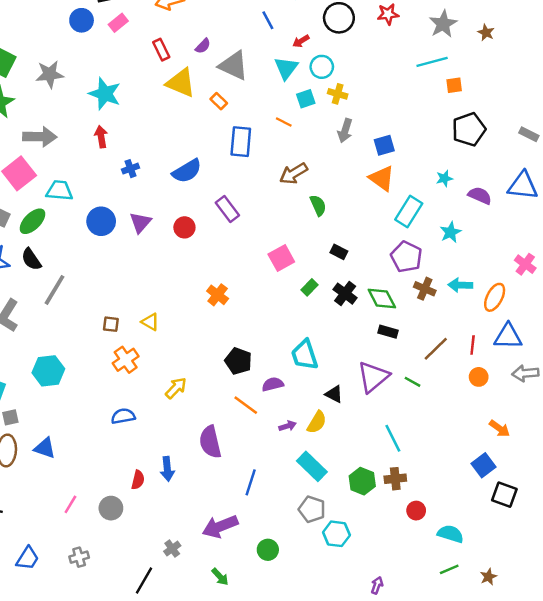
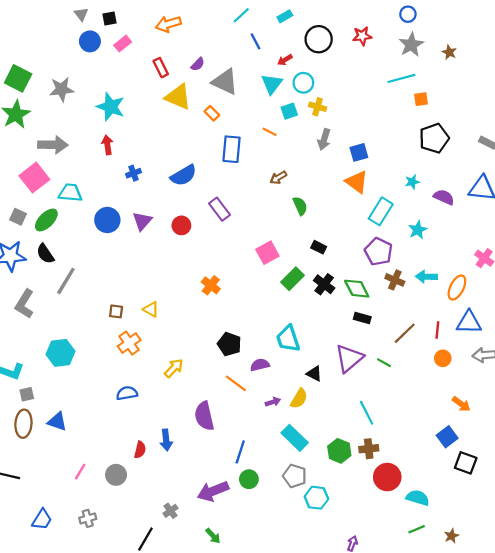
brown arrow: (294, 173) -> (278, 178), size x0.7
green rectangle: (309, 287) -> (292, 279), size x1.5
red circle: (416, 511) -> (387, 477), size x1.6
green circle: (268, 550) -> (249, 479), moved

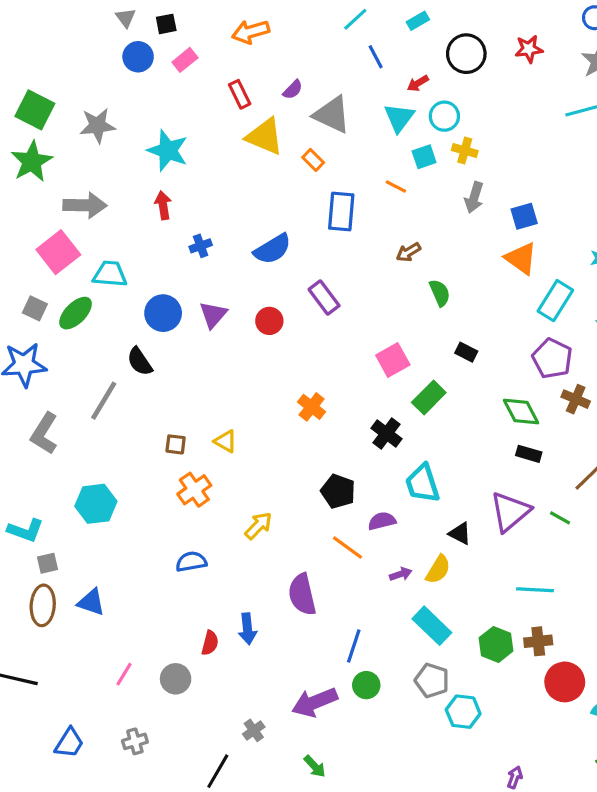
black semicircle: (45, 254) -> (140, 362), moved
black cross: (324, 284) -> (387, 433), moved
cyan line: (367, 413) -> (535, 590), turned -60

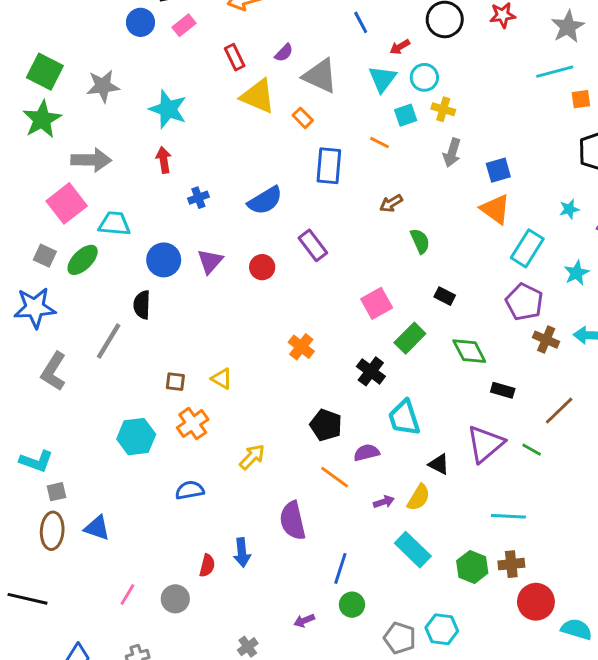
black semicircle: (140, 362) -> (142, 305), turned 36
green diamond: (521, 412) -> (469, 351), moved
cyan hexagon: (96, 504) -> (136, 437), moved
gray pentagon: (432, 680) -> (400, 638), moved
purple arrow: (315, 702) -> (304, 621), size x0.5

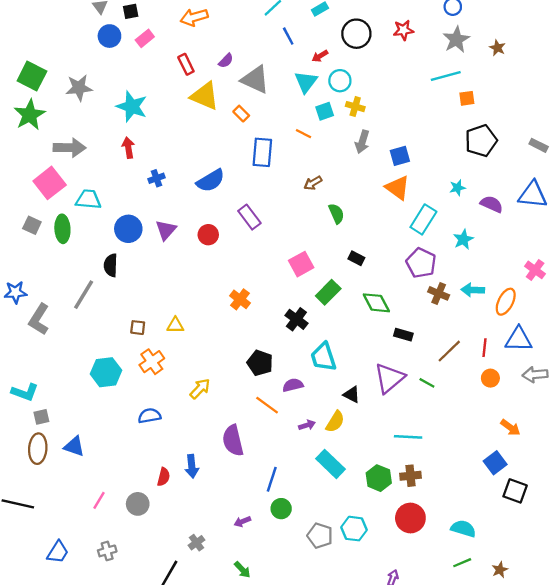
green ellipse: (83, 260) -> (62, 229), turned -48
blue star: (35, 308) -> (15, 292), moved, size x0.7
yellow triangle: (222, 379) -> (175, 325), turned -30
red circle: (536, 602) -> (410, 518), moved

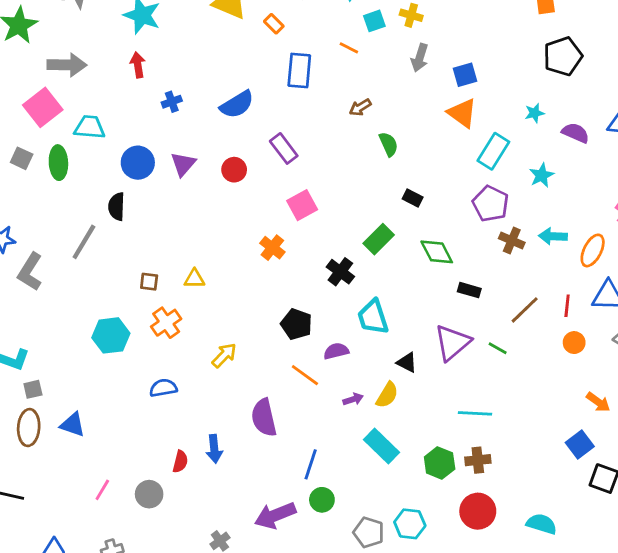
pink square: (301, 264) -> (302, 205), moved
purple arrow: (242, 522) -> (275, 515), size x2.0

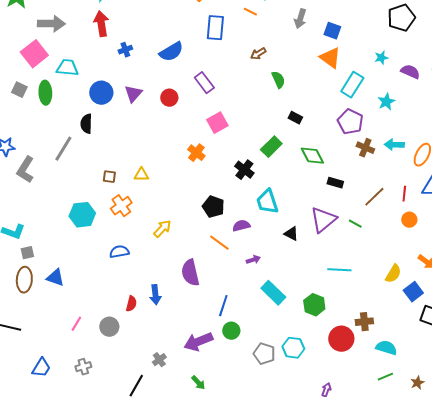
red arrow: (138, 65) -> (101, 24), size x1.4
blue square: (465, 75) -> (332, 31), turned 36
yellow semicircle: (387, 395) -> (393, 274), moved
brown cross: (478, 460) -> (364, 322), moved

